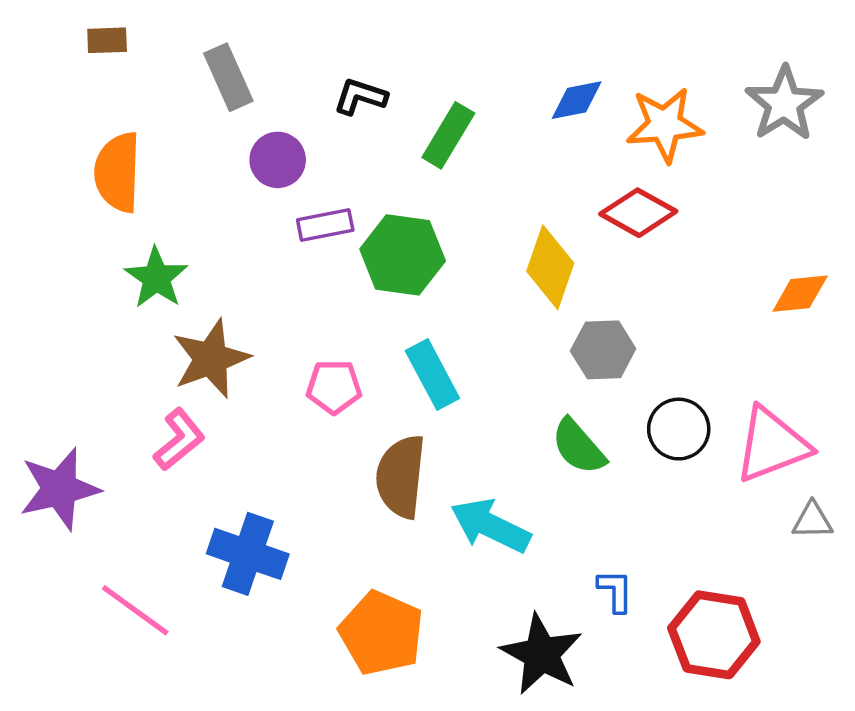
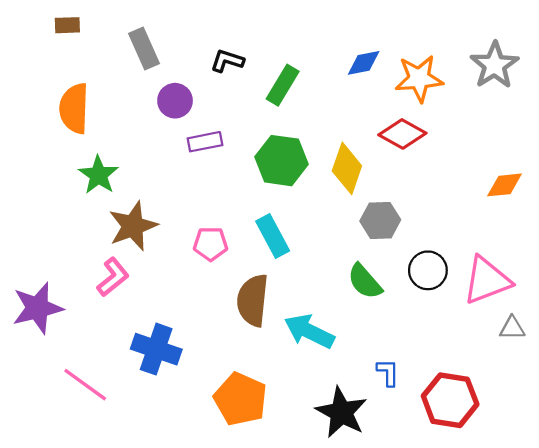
green hexagon: (403, 255) -> (282, 161), moved

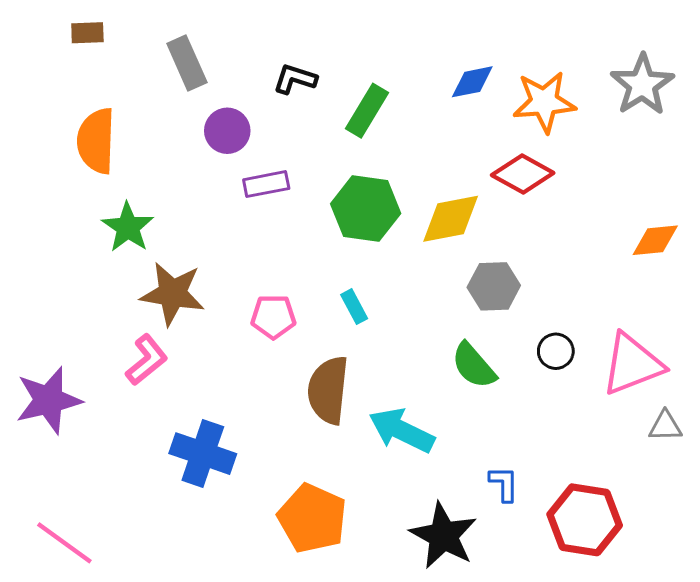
yellow diamond: (347, 168) -> (451, 219), turned 60
brown star: (133, 226) -> (172, 294), turned 30
cyan rectangle: (273, 236) -> (354, 307), size x0.6
black circle: (428, 270) -> (556, 351), size x0.7
pink line: (85, 385) -> (64, 543), moved

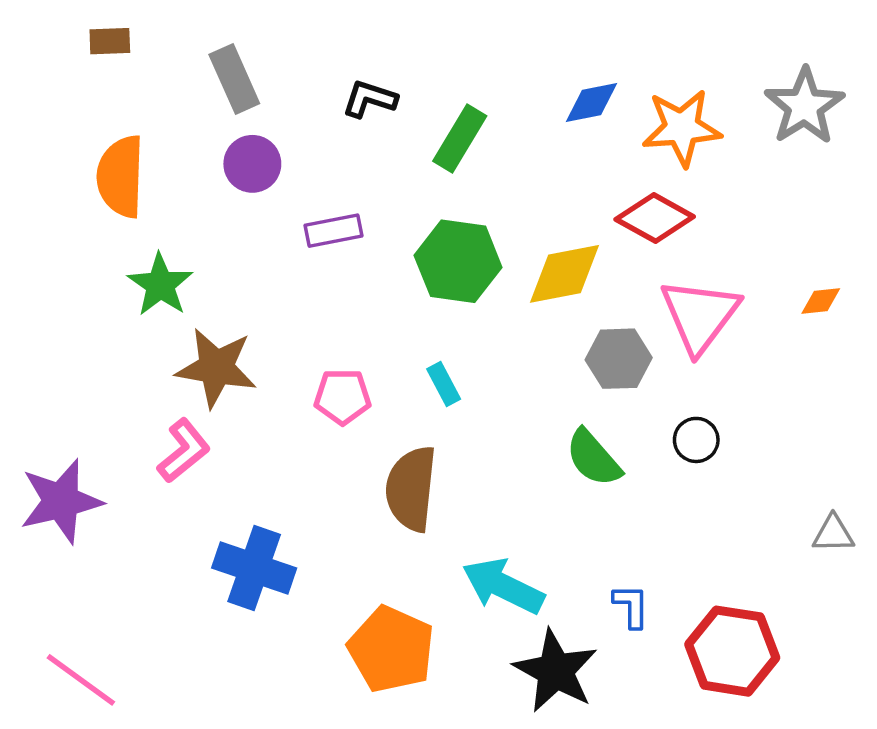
purple circle: (227, 131) -> (252, 164), moved
orange diamond: (655, 240) -> (821, 301), size x0.7
pink triangle: (632, 364) -> (700, 315), moved, turned -32
cyan arrow: (402, 430) -> (503, 586), moved

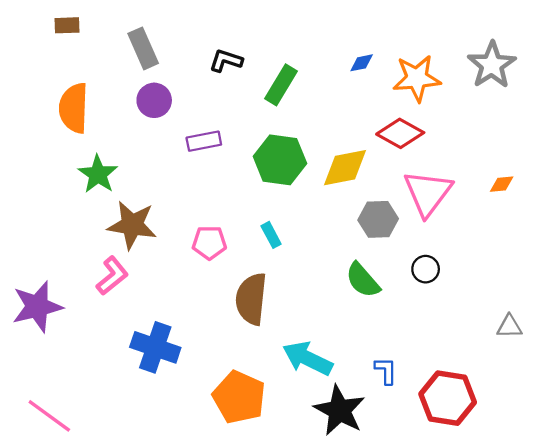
blue diamond: (592, 103) -> (362, 63), size x0.7

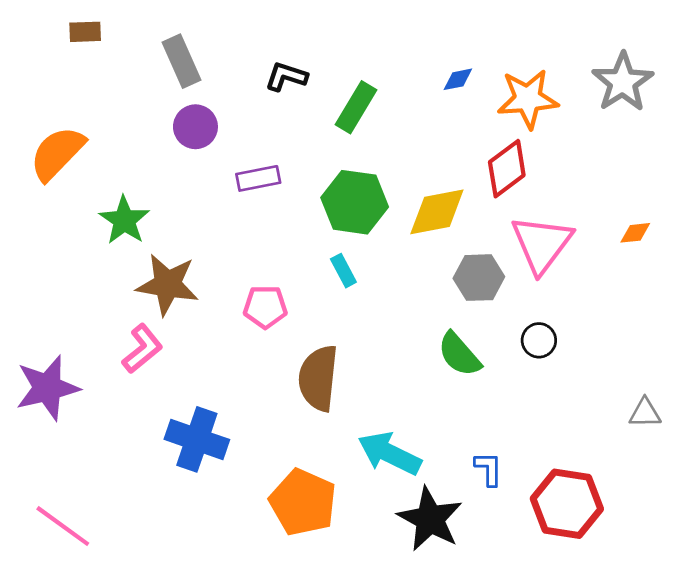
orange semicircle: (74, 108) -> (57, 153), moved, turned 42
red diamond: (400, 133) -> (507, 169), turned -66
cyan rectangle: (271, 235) -> (343, 271), moved

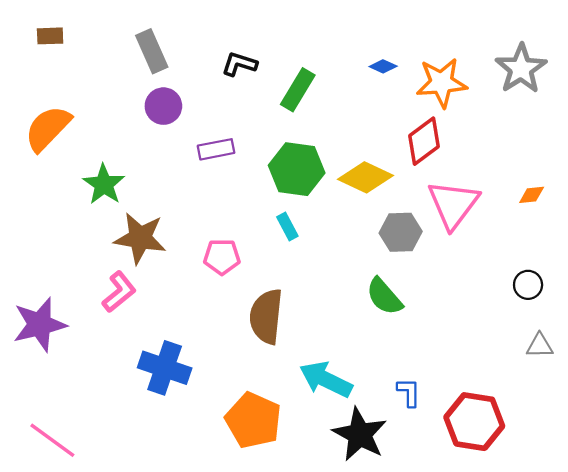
brown rectangle: (85, 32) -> (50, 36), moved
blue diamond: (458, 79) -> (383, 66), turned 36
yellow diamond: (437, 212) -> (366, 177), turned 36
black circle: (539, 340) -> (528, 285), moved

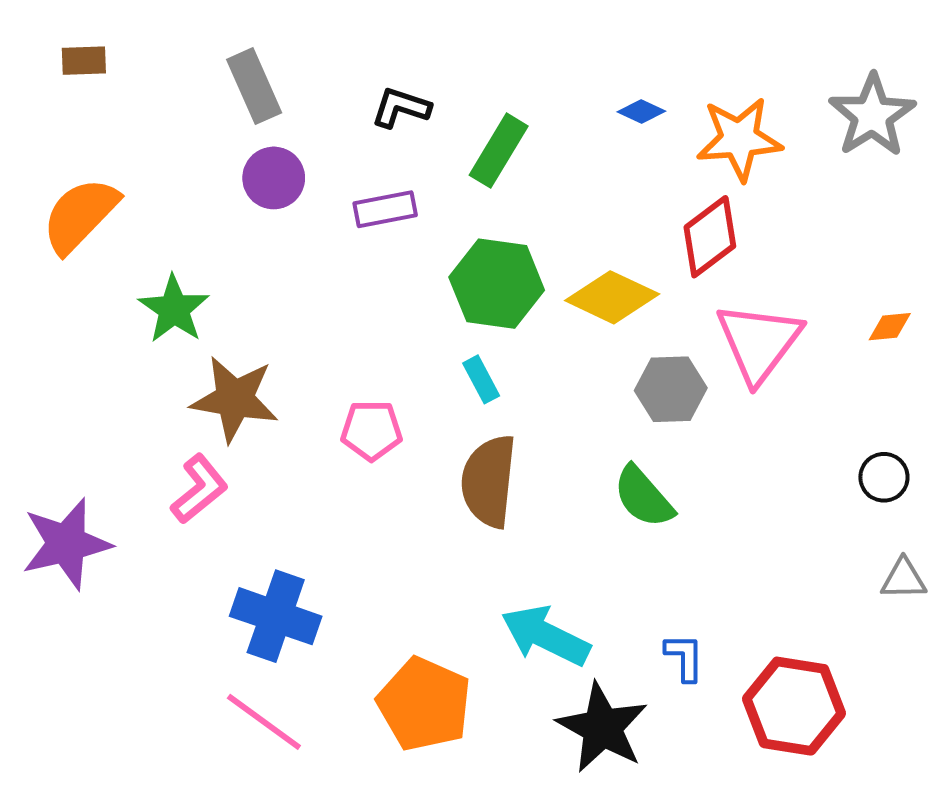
purple rectangle: (216, 149) -> (385, 209), moved
brown semicircle: (266, 316) -> (489, 481), moved
pink line: (52, 440) -> (264, 722), moved

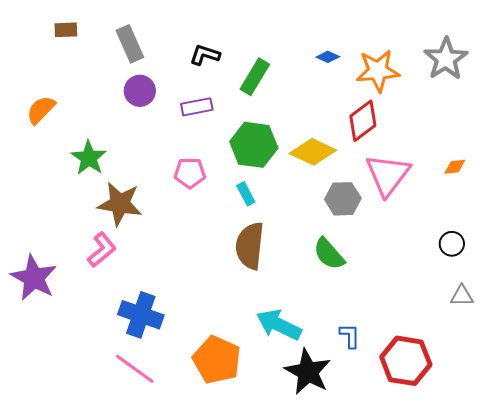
brown rectangle: (84, 61) -> (66, 30), moved
orange semicircle: (80, 215) -> (41, 110), size x0.7
pink pentagon: (371, 430) -> (190, 173), moved
purple star: (66, 544) -> (34, 278), turned -30

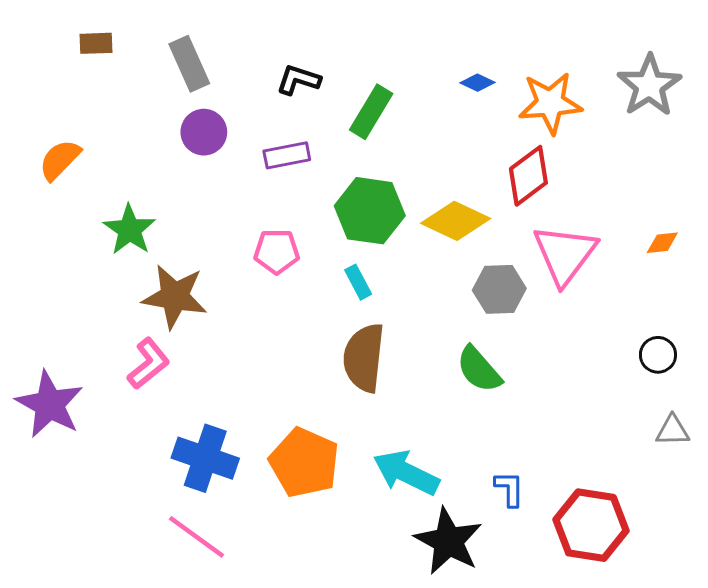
orange pentagon: (217, 360) -> (304, 463), moved

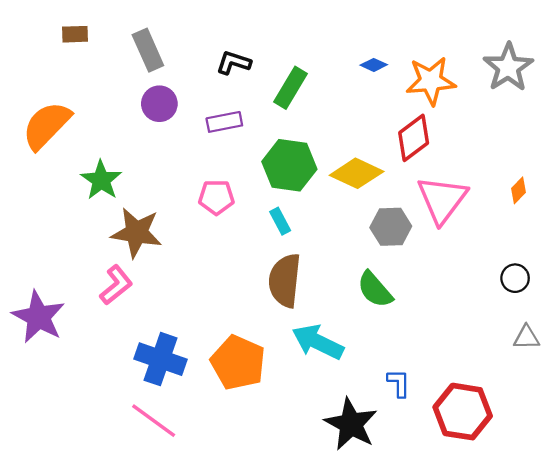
orange semicircle: (60, 160) -> (46, 125), size x1.5
orange diamond: (662, 243) -> (518, 190), turned -40
cyan arrow: (406, 473) -> (318, 342), moved

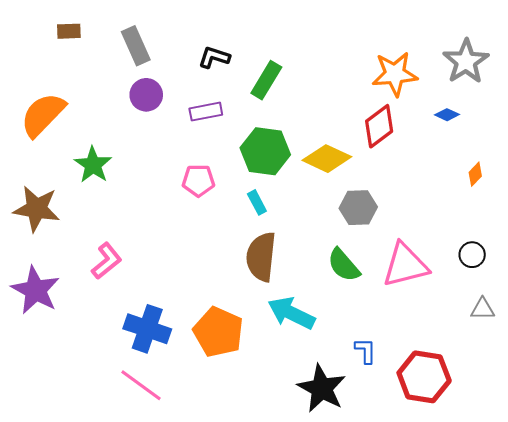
blue diamond: (374, 65) -> (447, 115), moved
pink triangle: (442, 199) -> (405, 265), moved, turned 39
brown star: (137, 233) -> (37, 209), moved

